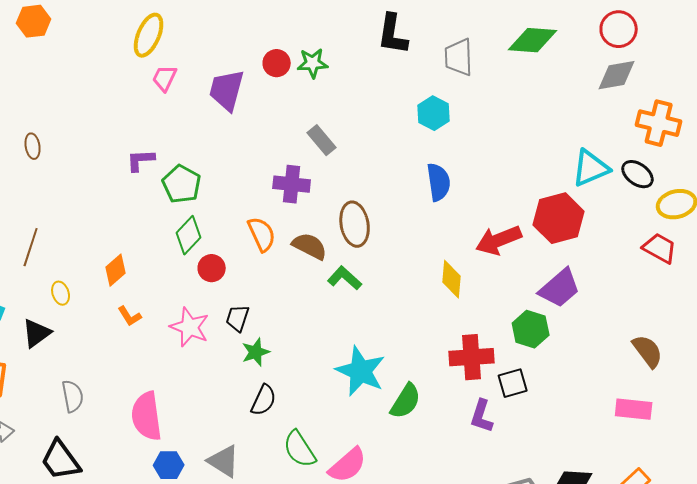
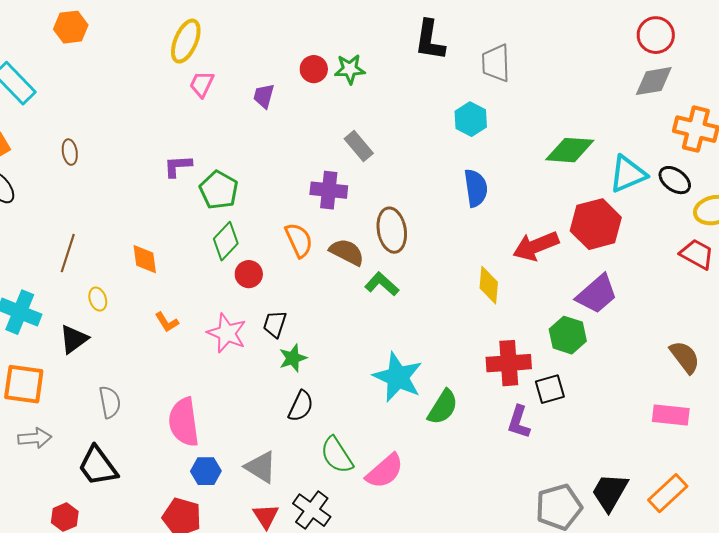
green diamond: (533, 40) -> (570, 150), moved
purple trapezoid: (227, 90) -> (264, 96), size x0.6
orange diamond: (116, 270) -> (145, 259), moved, turned -56

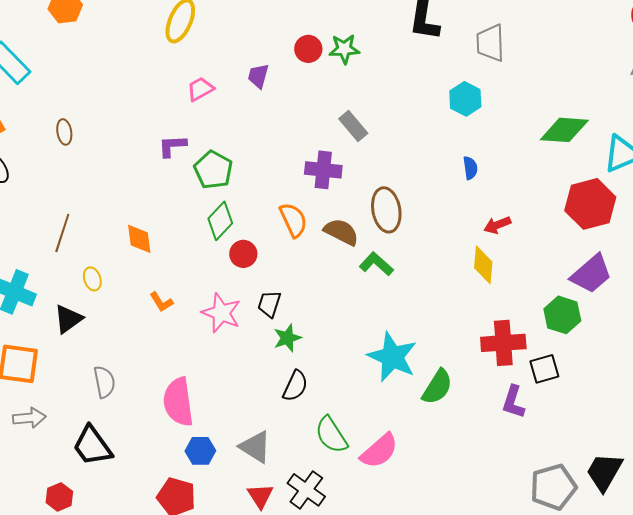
pink trapezoid: (202, 84) -> (200, 89), moved, turned 36
blue semicircle: (476, 188) -> (470, 168), size x0.6
red arrow: (536, 246) -> (497, 225), moved, size x0.6

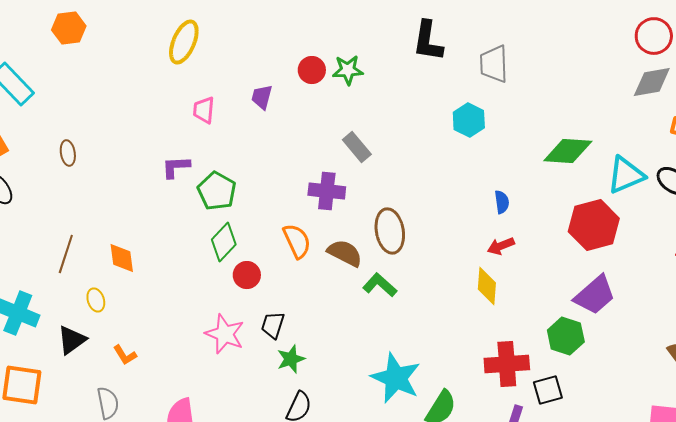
pink trapezoid: (200, 89) -> (204, 110), turned -56
blue semicircle: (470, 168) -> (502, 202), moved
orange diamond: (139, 239) -> (122, 258), moved
orange L-shape: (161, 302) -> (125, 355), moved

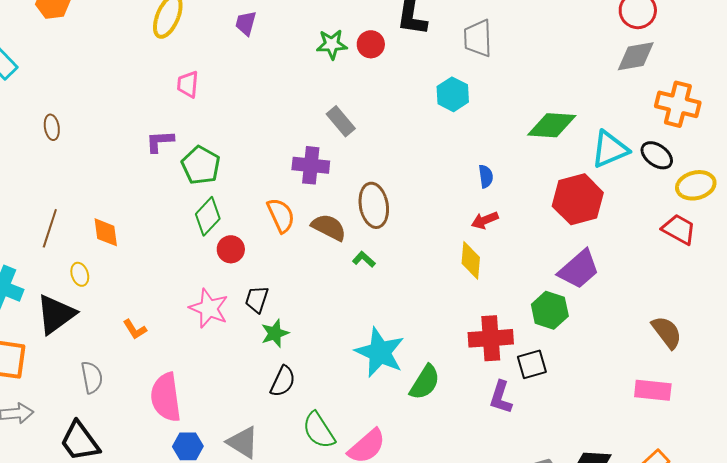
red circle: (312, 70) -> (371, 44), moved
purple trapezoid: (262, 97) -> (246, 23), moved
green L-shape: (380, 285) -> (364, 259), size x0.7
black triangle: (72, 340) -> (56, 314), size x1.4
orange L-shape: (125, 355) -> (135, 329), moved

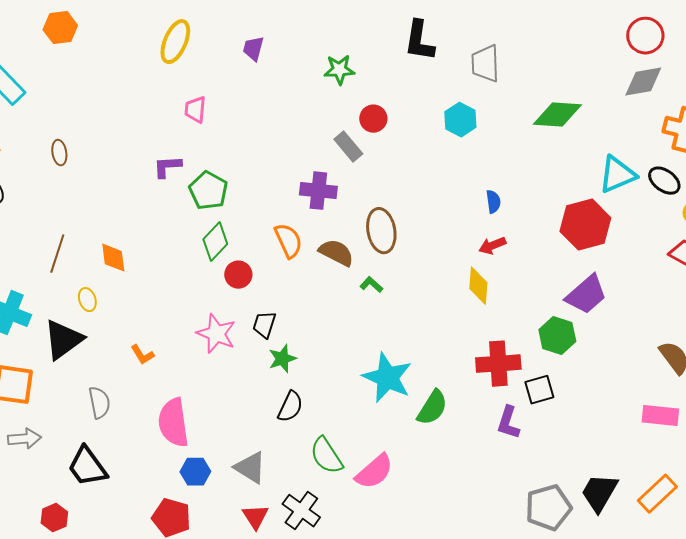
red circle: (371, 44) -> (373, 119), moved
green diamond: (552, 125) -> (557, 115), moved

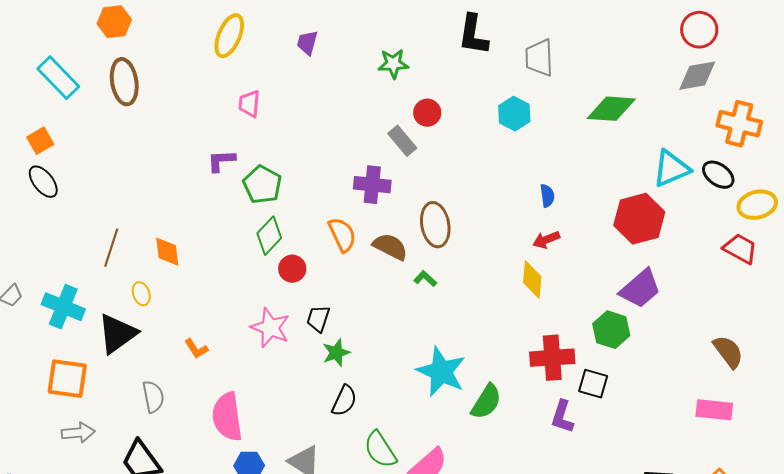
brown ellipse: (59, 153) -> (124, 82), moved, size x1.8
black square: (539, 390) -> (593, 384), turned 32

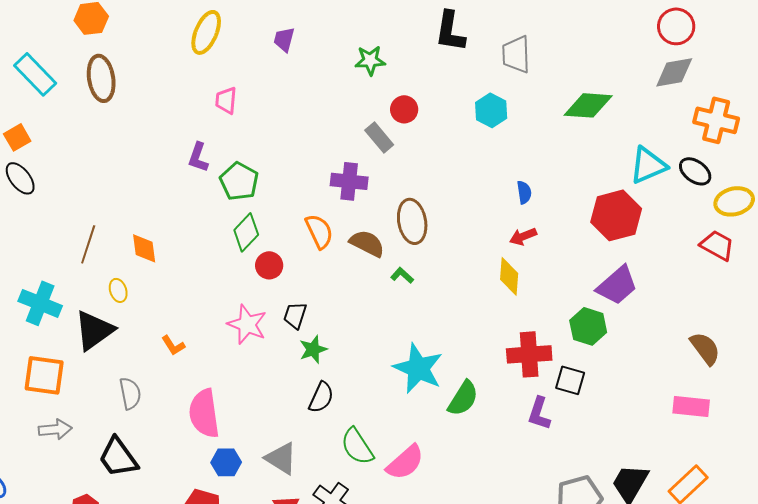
purple L-shape: (221, 161) -> (198, 157), turned -68

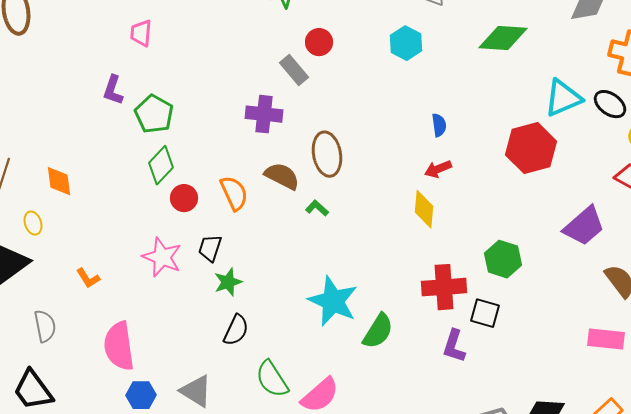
orange semicircle: (319, 231) -> (234, 193), moved
purple trapezoid: (617, 285) -> (584, 226), moved

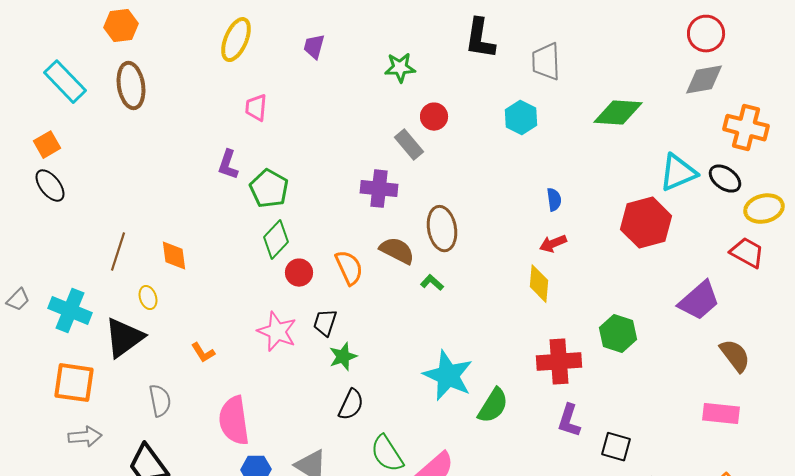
black square: (485, 313) -> (616, 447), moved

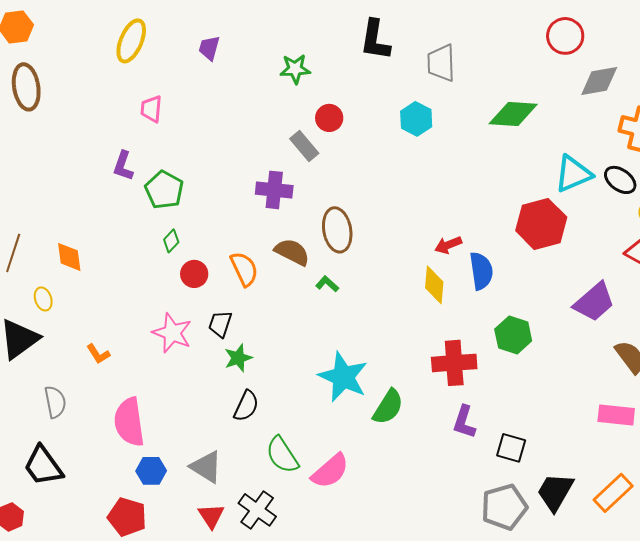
red circle: (706, 34) -> (565, 36), moved
blue semicircle: (554, 200) -> (481, 271), moved, size x1.6
green diamond: (276, 240) -> (171, 241), size x0.6

